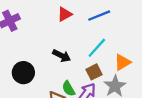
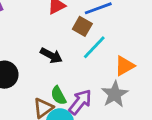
brown square: (94, 72) -> (82, 26), moved, turned -35

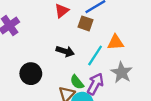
cyan line: (94, 47) -> (95, 55), moved
orange triangle: (125, 66) -> (116, 42), moved, turned 36

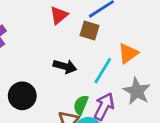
orange triangle: (116, 42) -> (128, 53), turned -30
green semicircle: (77, 82) -> (81, 105), turned 63

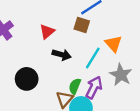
red triangle: (59, 15) -> (47, 32), moved
orange triangle: (128, 53) -> (114, 44), turned -36

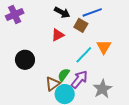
red triangle: (47, 32) -> (58, 35), moved
black arrow: (62, 55) -> (62, 12), moved
gray star: (121, 75) -> (102, 89), moved

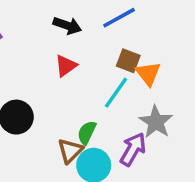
brown square: (81, 25) -> (128, 61), moved
purple arrow: (79, 79) -> (133, 149), moved
gray star: (102, 89) -> (156, 122), moved

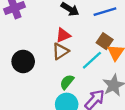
brown triangle: (70, 151) -> (60, 51), moved

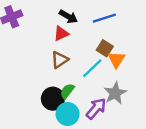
red triangle: (63, 35) -> (61, 34), moved
black circle: (23, 61) -> (53, 99), moved

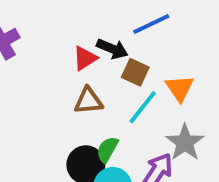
black arrow: (68, 17) -> (112, 49), moved
brown square: (105, 48) -> (135, 72), moved
brown triangle: (60, 60) -> (88, 101), turned 36

